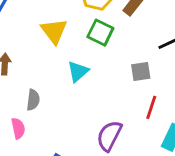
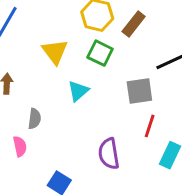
gray square: (141, 71) -> (139, 91), size x1.4
purple semicircle: (109, 136) -> (109, 154), turned -36

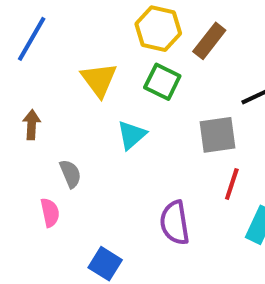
gray semicircle: (35, 119) -> (70, 174), turned -30

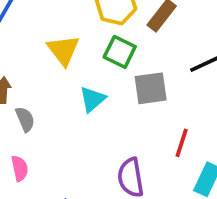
gray square: (218, 135) -> (151, 88), moved
gray semicircle: (70, 174) -> (25, 119), moved

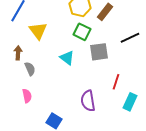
yellow triangle: (63, 50) -> (38, 31), moved
cyan triangle: (92, 99) -> (67, 58), turned -42

